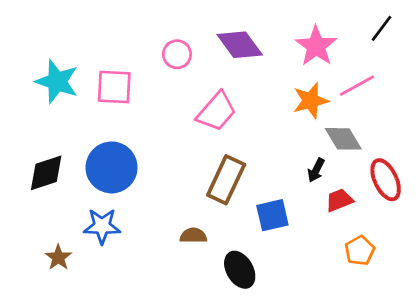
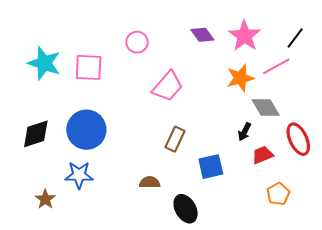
black line: (382, 28) -> (295, 38), moved
purple diamond: (240, 45) -> (202, 35), moved, size x0.7
brown rectangle: (226, 180) -> (175, 139), size x0.7

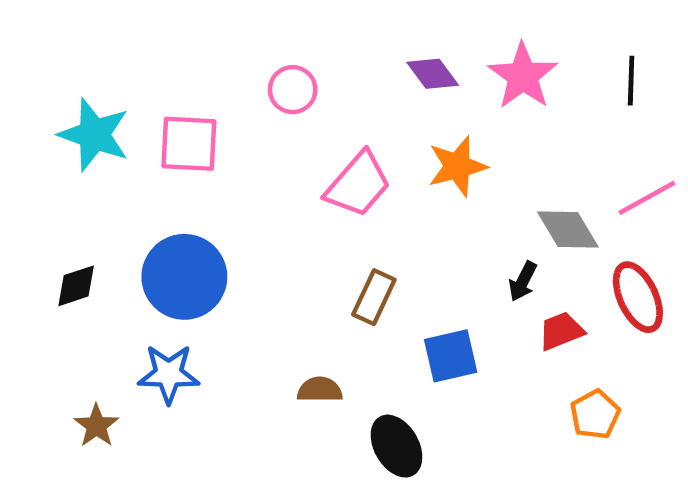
black line: (295, 38) -> (631, 81), turned -35
pink line: (276, 66) -> (647, 198), moved
orange star: (240, 78) -> (457, 166), moved
black diamond: (36, 134) -> (76, 286), size x0.7

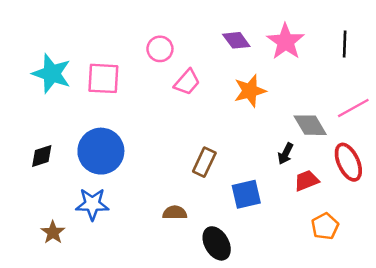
pink trapezoid: (358, 184) -> (187, 82), moved, size x0.7

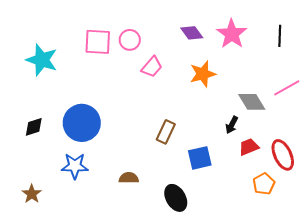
pink square: (103, 78) -> (98, 42), moved
red ellipse: (348, 162) -> (283, 155), moved
brown semicircle: (175, 213) -> (129, 178), moved
brown star: (53, 232) -> (32, 194), moved

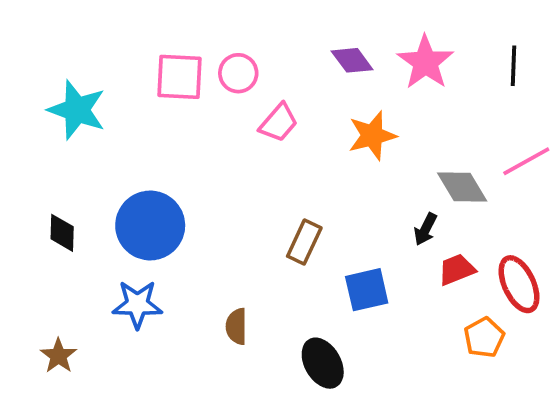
black diamond: (34, 127) -> (62, 233), turned -70
brown semicircle: (129, 178) -> (236, 326), turned -90

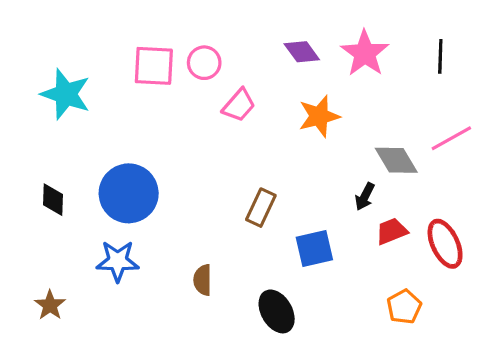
orange pentagon: (484, 337) -> (404, 307), moved

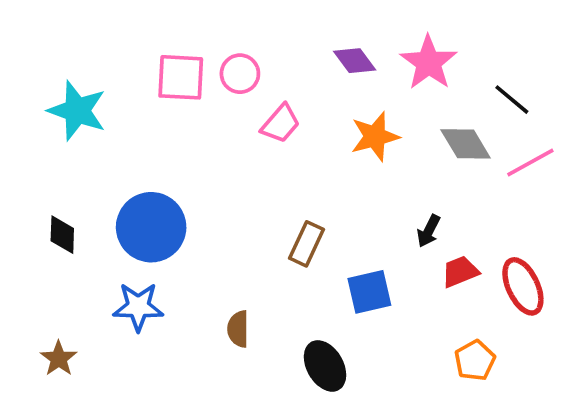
black line: (440, 56) -> (512, 100), moved, turned -52
gray diamond: (396, 160) -> (466, 144), moved

